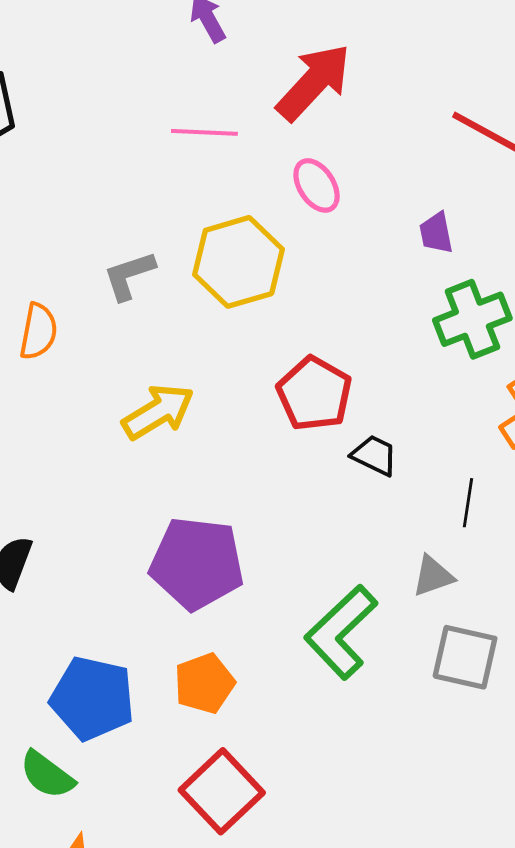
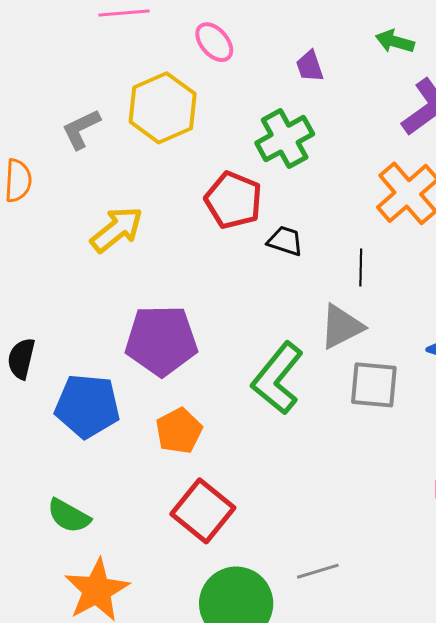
green cross: (472, 319) -> (285, 139), moved
gray triangle: (433, 576) -> (342, 327), size x1.4
blue pentagon: (92, 698) -> (87, 406), moved

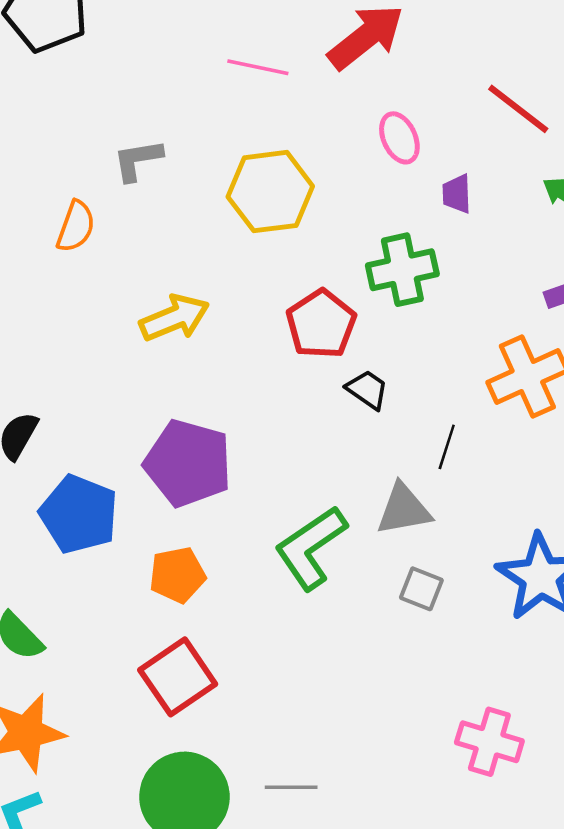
pink ellipse: (214, 42) -> (399, 138), moved
gray L-shape: (81, 129) -> (138, 160), moved
gray square: (374, 385) -> (421, 589), size x0.7

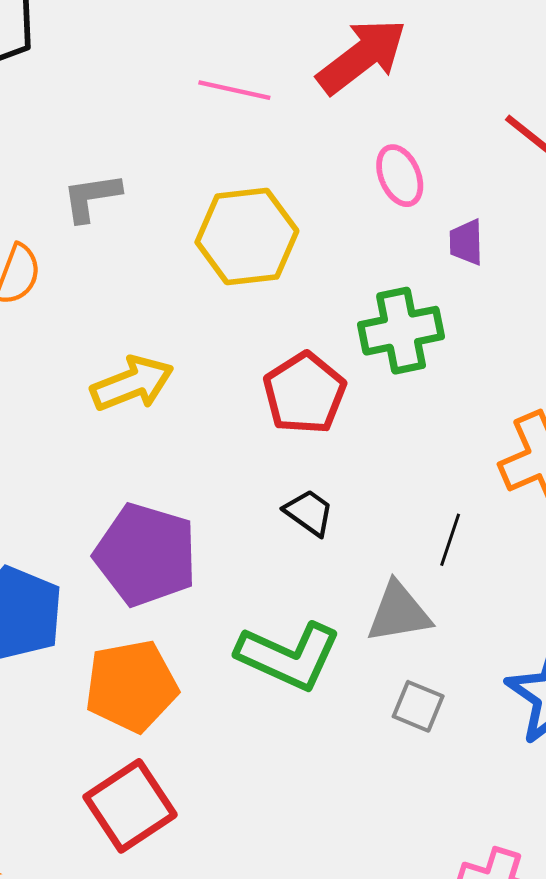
black trapezoid: (367, 390) -> (309, 512), moved
green L-shape: (311, 548) -> (289, 656), turned -122
orange pentagon: (177, 575) -> (131, 686), size x1.4

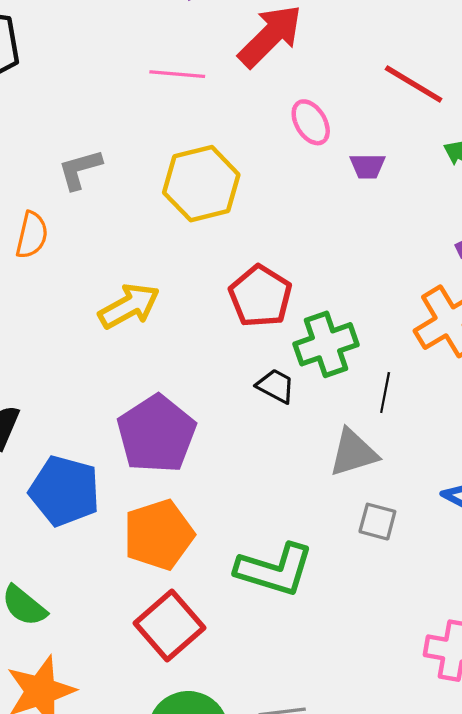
purple trapezoid: (466, 242) -> (368, 166), turned -81
green cross: (401, 331) -> (326, 344), moved
purple pentagon: (146, 555) -> (156, 434), turned 30
green L-shape: (289, 656) -> (275, 570), moved

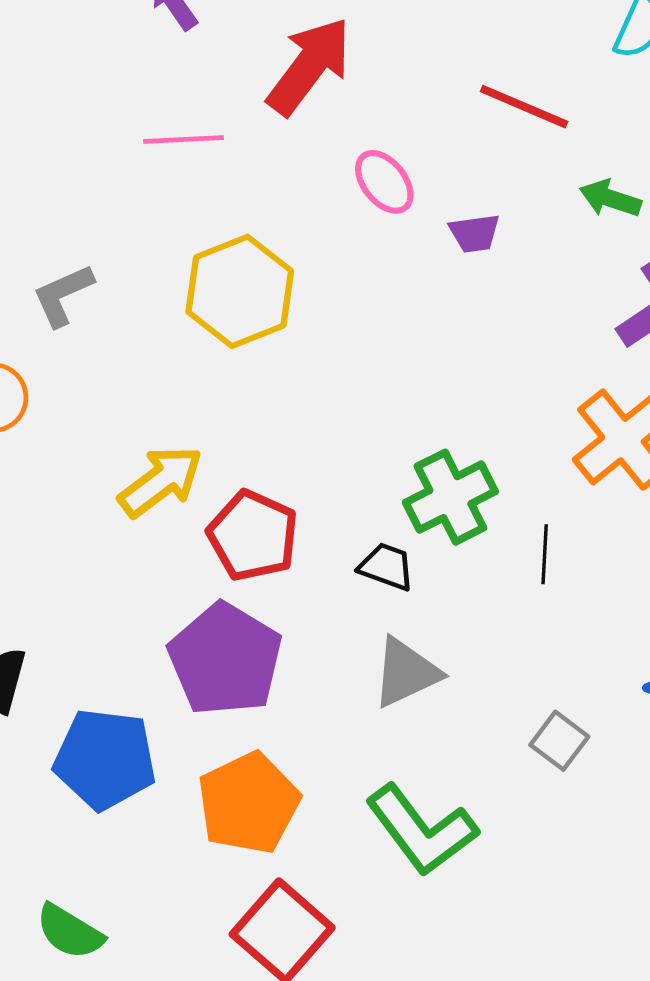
red pentagon: (260, 296) -> (253, 536), moved
gray triangle: (353, 453) -> (406, 673), moved
gray square: (377, 522) -> (559, 741), turned 30
green L-shape: (275, 570) -> (422, 830), turned 44

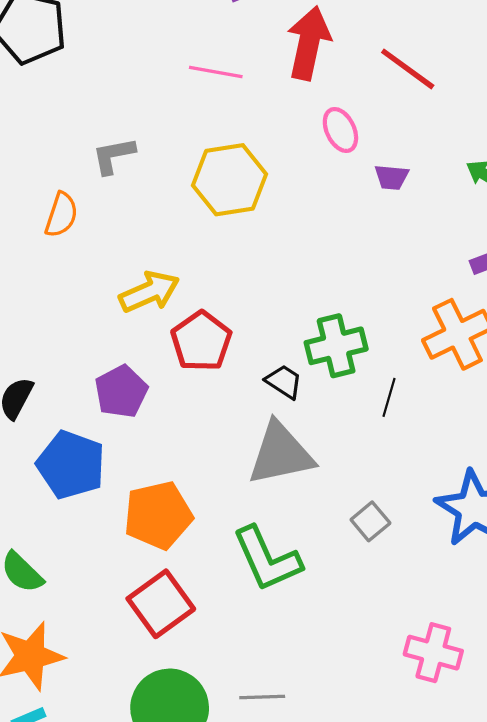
red arrow: (309, 66) -> (309, 43), turned -38
red line: (524, 107) -> (408, 69), moved
purple pentagon: (225, 659) -> (121, 392), moved, size x0.7
gray triangle: (406, 673) -> (281, 454), size x1.4

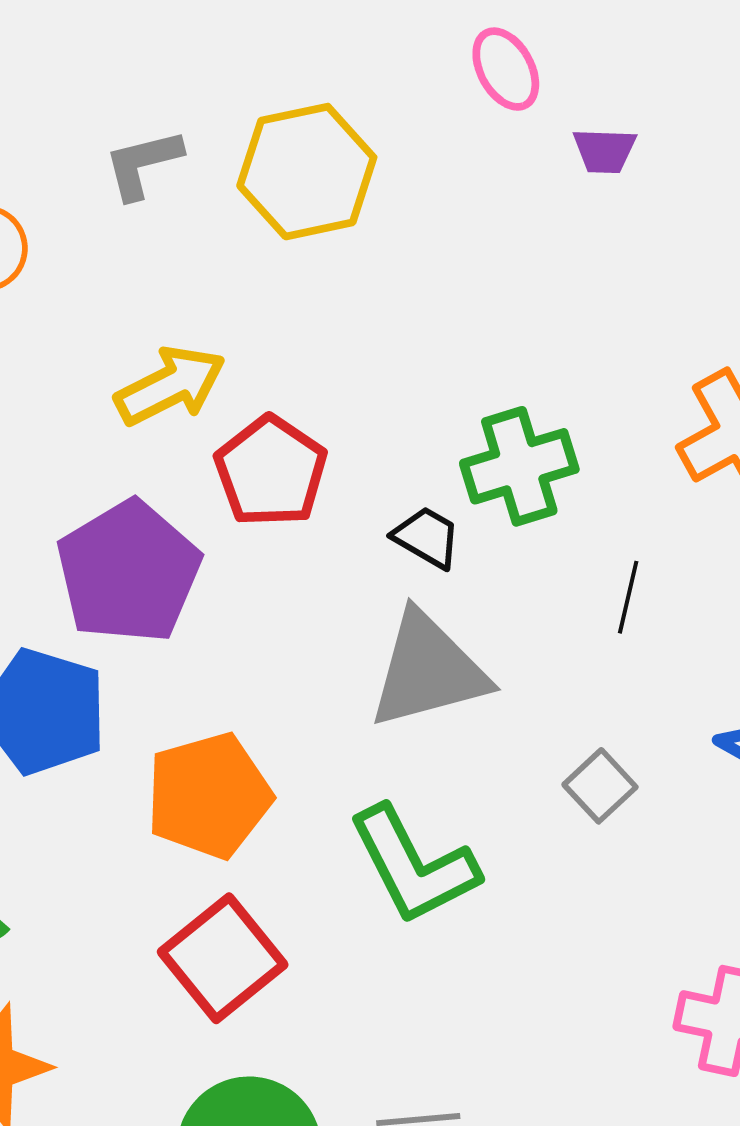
gray L-shape: (113, 156) -> (143, 164), moved
purple pentagon: (121, 392) -> (129, 572), size x1.5
black line: (389, 397) -> (628, 597), moved

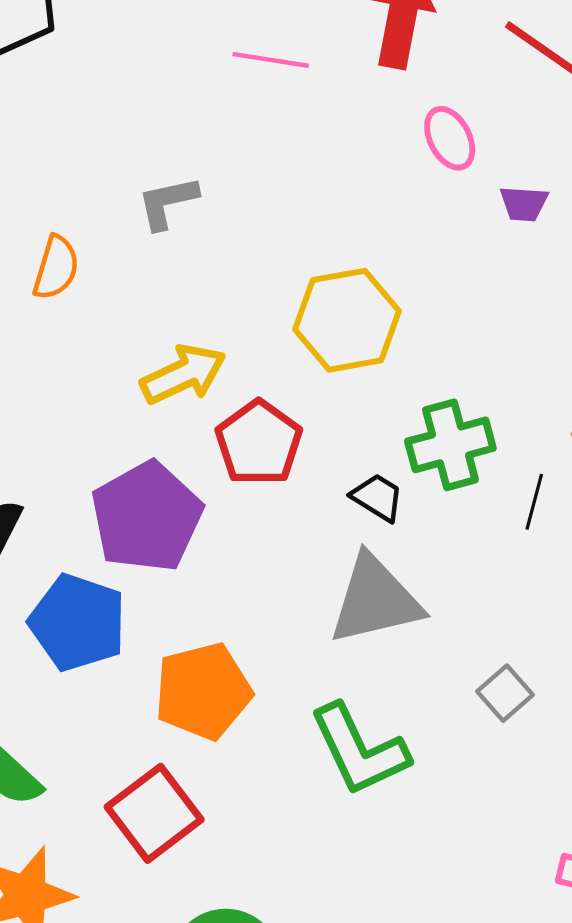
yellow hexagon: (307, 172) -> (347, 320), moved
black line: (628, 597) -> (534, 502), moved
red square: (223, 958) -> (154, 813), moved

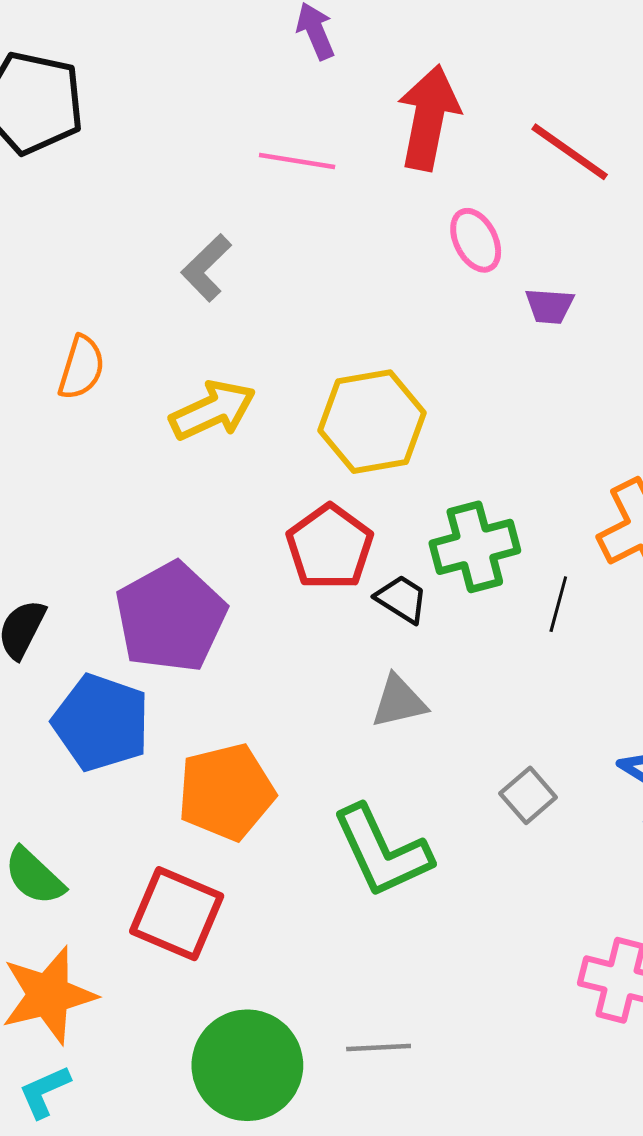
gray L-shape: (168, 203) -> (206, 268), moved, turned -32
yellow arrow: (183, 374) -> (213, 410), moved
red pentagon: (259, 443) -> (330, 547), moved
gray triangle: (375, 600) -> (399, 702), size x0.6
red square: (154, 813) -> (177, 914), turned -30

